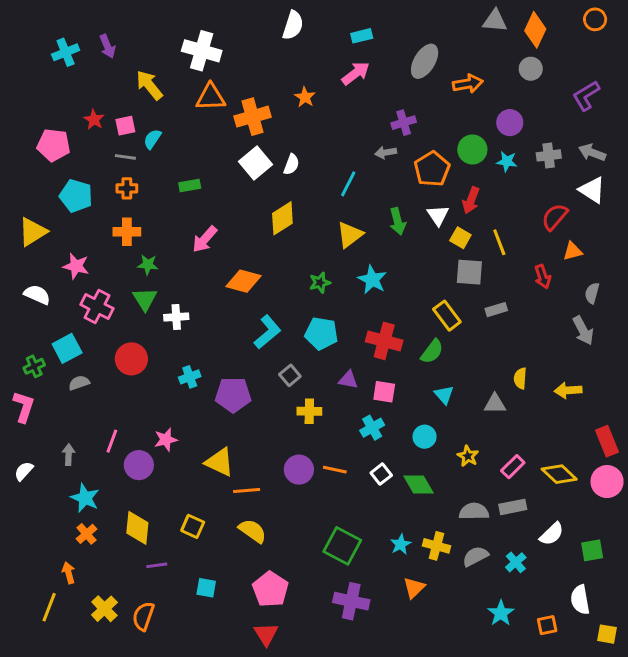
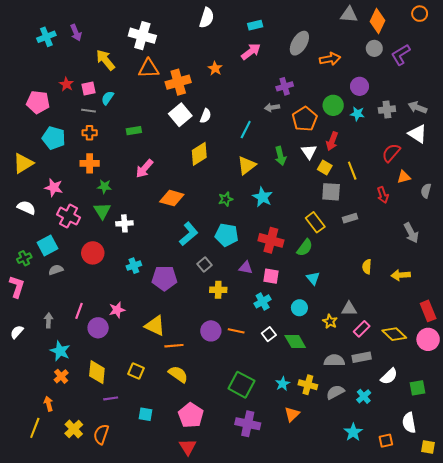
purple L-shape: (586, 96) -> (401, 55), moved
gray semicircle: (592, 293) -> (426, 191), moved
gray triangle: (495, 404) -> (349, 309), moved

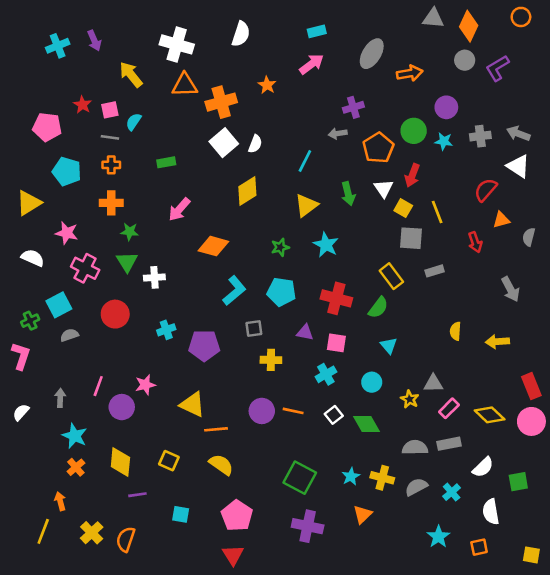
white semicircle: (207, 18) -> (241, 34), moved
gray square: (205, 265) -> (254, 328), turned 32
white semicircle: (409, 423) -> (491, 512), moved

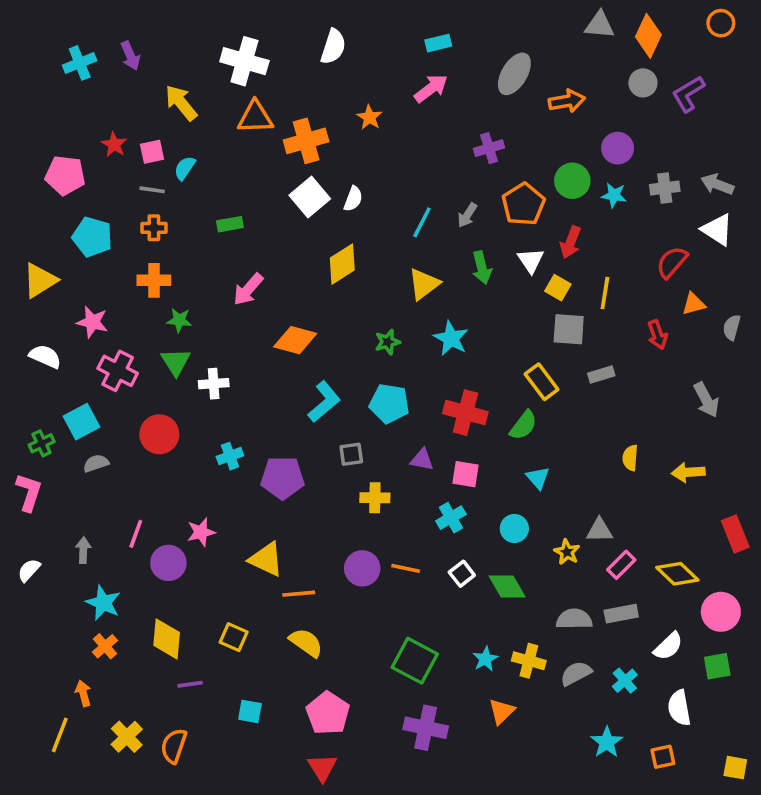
gray arrow: (338, 133) -> (467, 215), moved, turned -48
yellow line: (437, 212) -> (605, 293), turned 30
pink circle: (531, 421) -> (721, 612), moved

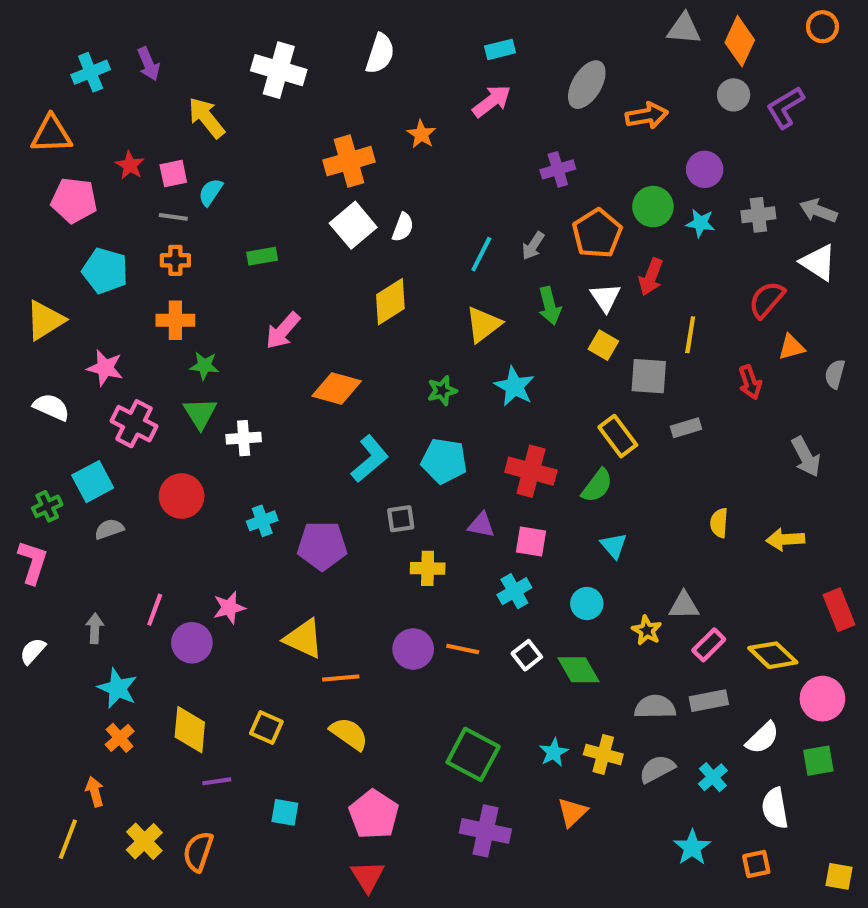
orange triangle: (255, 117) -> (51, 134), moved
yellow square: (558, 288) -> (603, 345), moved

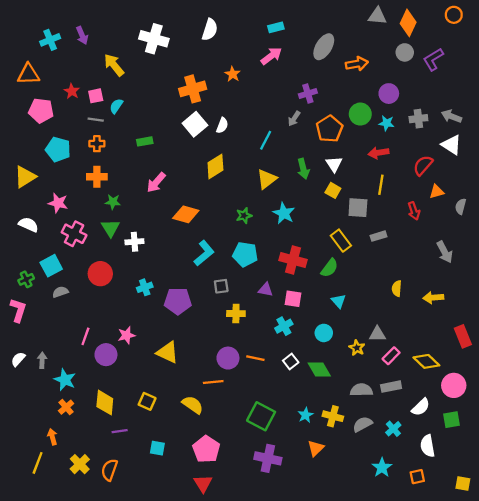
gray arrow: (533, 246) -> (294, 119), moved
red arrow: (651, 277) -> (379, 153), moved, turned 60
gray arrow: (95, 628) -> (42, 360), moved
orange line: (341, 678) -> (213, 382), moved

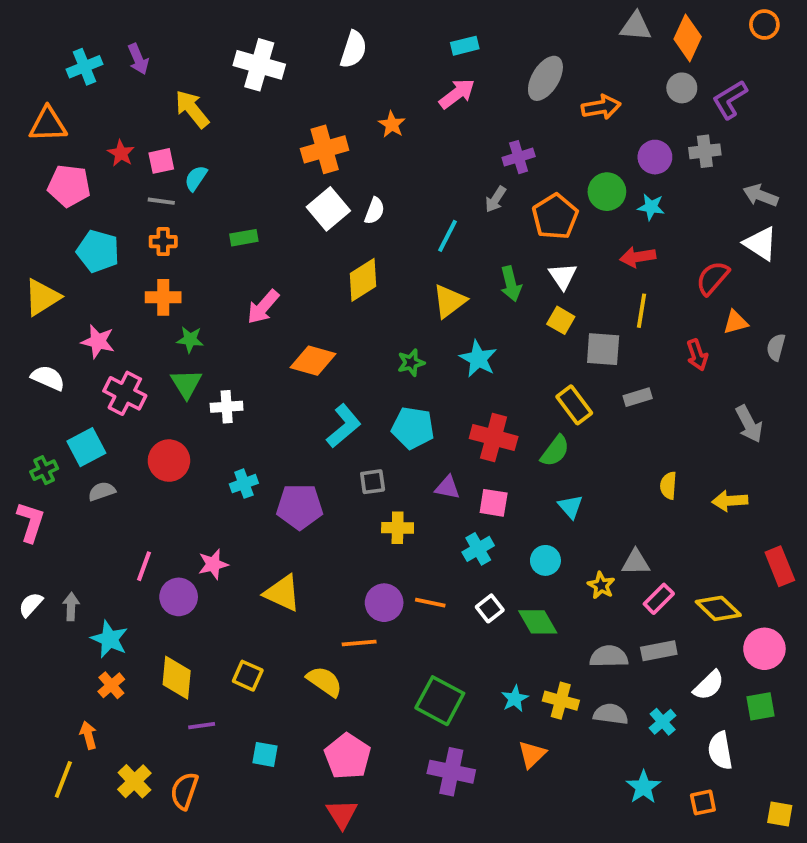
gray cross: (418, 119) -> (705, 151), moved
gray semicircle: (363, 424) -> (611, 714), turned 36

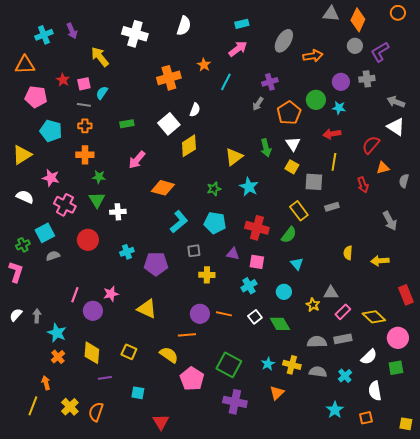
white square: (328, 209) -> (169, 124), moved
cyan line: (447, 236) -> (226, 82), moved
pink pentagon: (348, 756) -> (192, 379), moved
red triangle: (342, 814) -> (161, 422), moved

